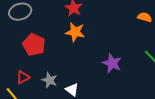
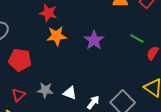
purple star: (112, 63) -> (94, 40), moved, turned 30

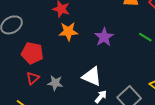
white triangle: (70, 93) -> (92, 76), moved, size x1.5
red triangle: (18, 95) -> (33, 78), moved

